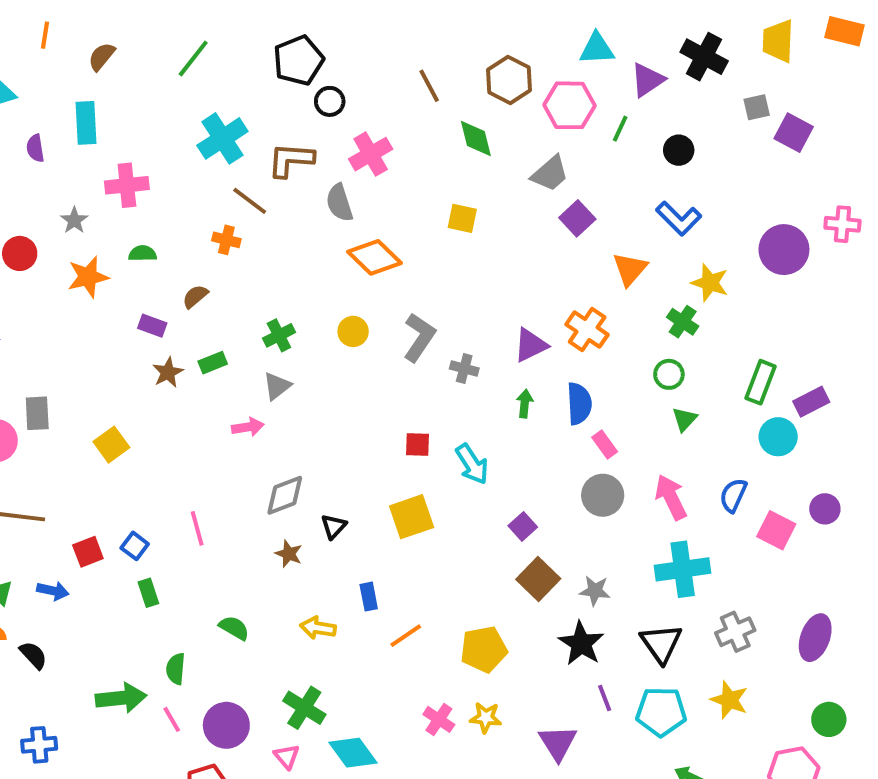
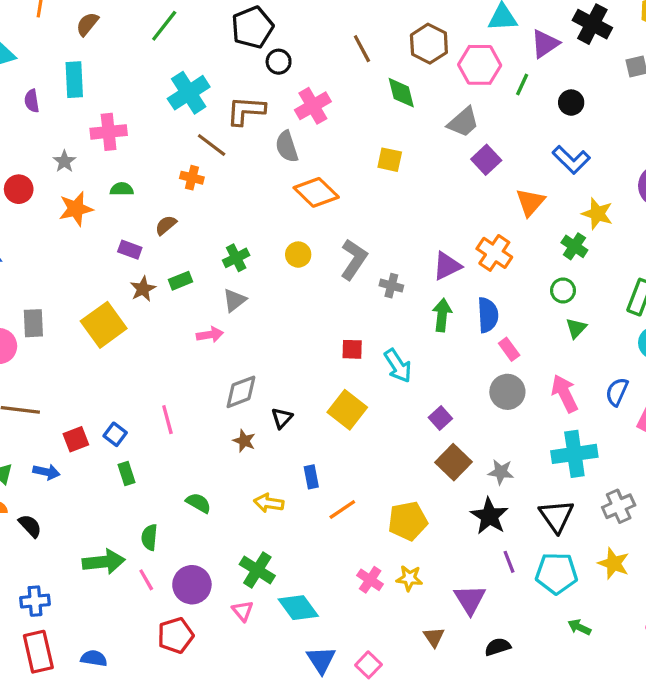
green arrow: (525, 404) -> (442, 315), size x1.4
yellow square: (111, 445) -> (104, 325), moved, size x1.5
yellow square: (412, 517) -> (347, 410), turned -33

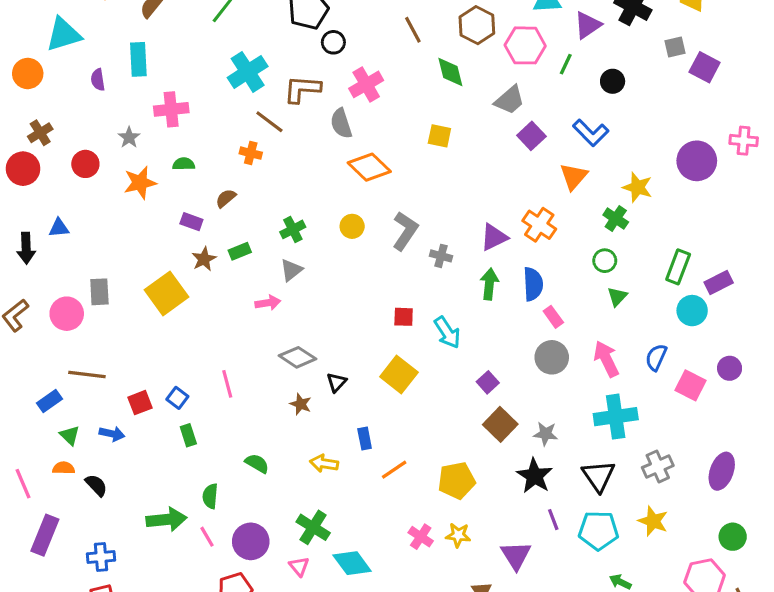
blue L-shape: (571, 160) -> (591, 133), moved
gray diamond: (241, 392) -> (298, 357), turned 54

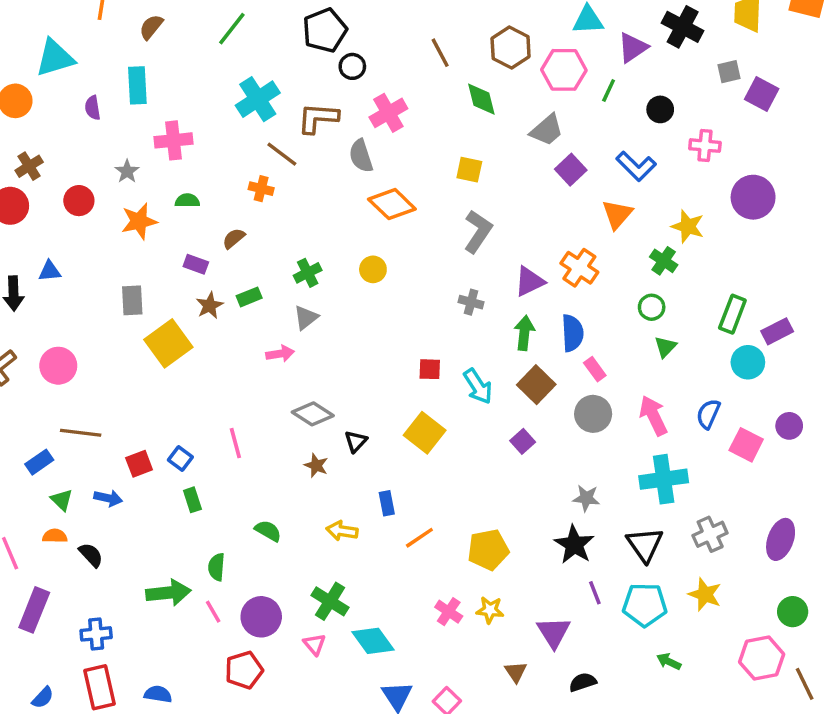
pink cross: (744, 141) -> (705, 146), moved
gray L-shape: (405, 231) -> (478, 232), moved
gray rectangle: (99, 292) -> (132, 300), moved
brown square: (500, 424) -> (536, 385), moved

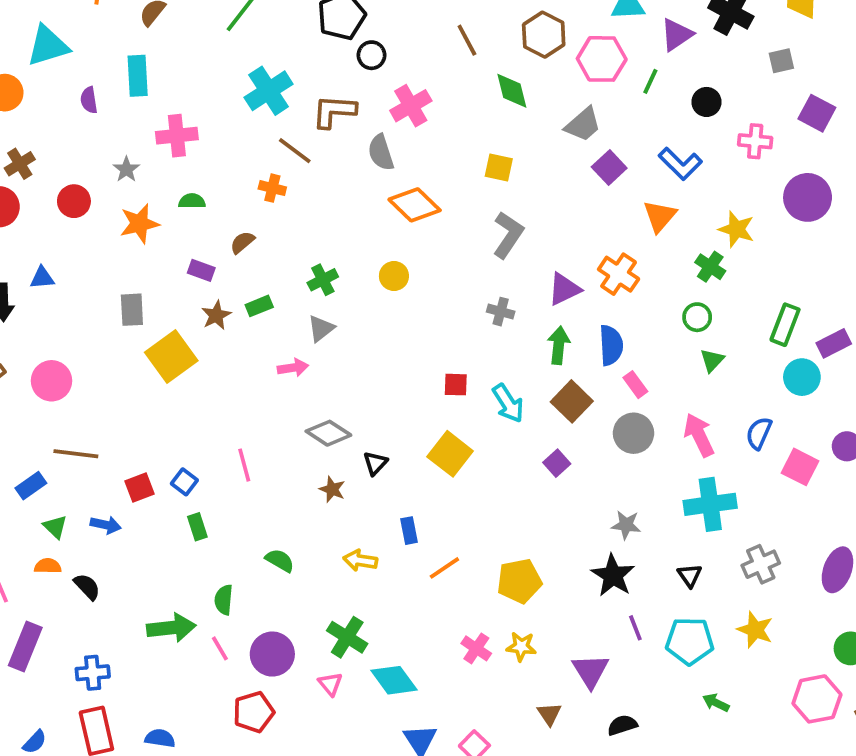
purple square: (762, 94) -> (817, 113), moved
black triangle: (645, 545) -> (690, 575), size x0.6

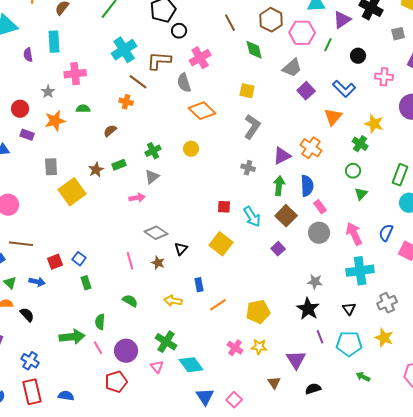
purple rectangle: (201, 270) -> (27, 135), moved
pink line: (244, 465) -> (130, 261), moved
blue cross: (93, 673) -> (30, 361), turned 36

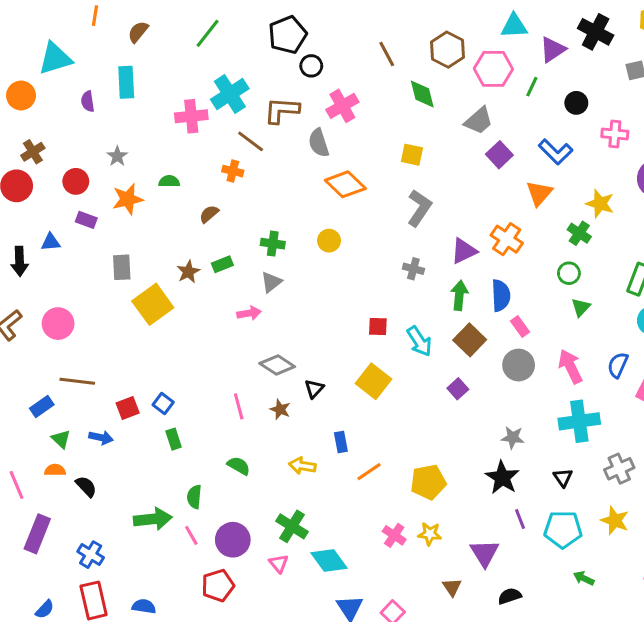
pink cross: (75, 74) -> (191, 116), moved
green cross: (153, 151) -> (273, 244), turned 35

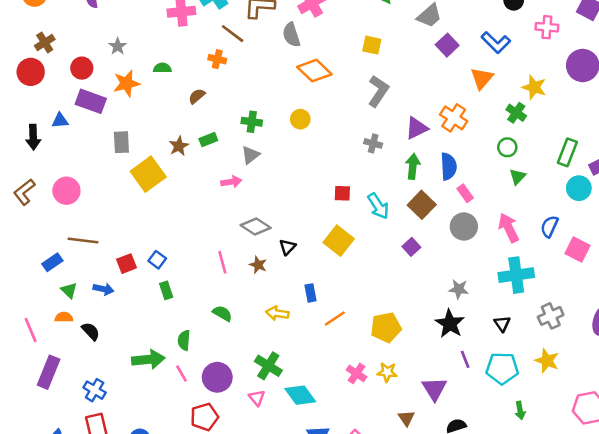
purple rectangle: (86, 220) -> (91, 101), size x1.6
green arrow: (584, 578) -> (520, 410), turned -126

